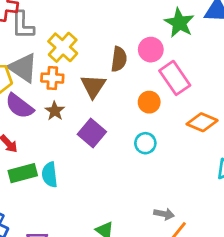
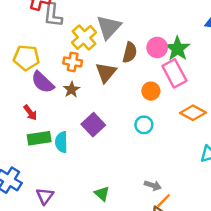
green star: (179, 23) -> (177, 49), moved
gray triangle: (23, 68) -> (109, 27), moved, turned 32
purple square: (92, 133) -> (93, 125), moved

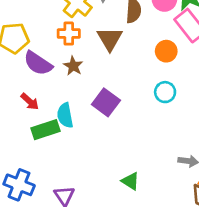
cyan semicircle: (61, 142) -> (65, 115), moved

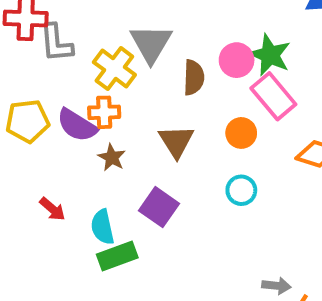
brown triangle: (110, 39) -> (176, 141), moved
purple semicircle: (38, 63) -> (77, 125), moved
green rectangle: (45, 130) -> (117, 256), moved

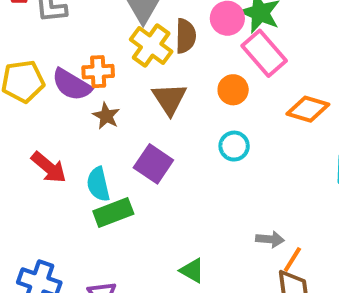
yellow cross: (114, 69) -> (151, 46), moved
red arrow: (52, 209) -> (49, 167), size x1.4

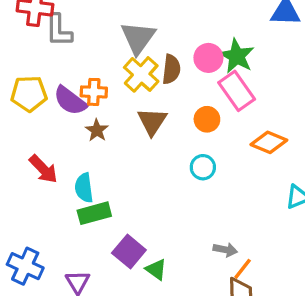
purple square: (153, 164) -> (129, 251), moved

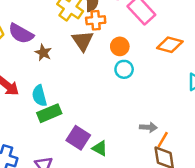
orange cross: (94, 92) -> (96, 20), moved
orange circle: (207, 119) -> (120, 46), moved

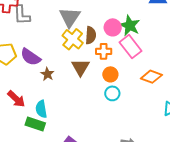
orange cross: (96, 20) -> (104, 51), moved
green rectangle: (49, 113) -> (35, 124), moved, turned 36

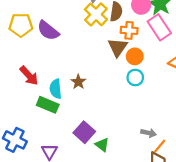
brown triangle: (80, 67) -> (118, 47), moved
brown star: (47, 74) -> (78, 82), moved

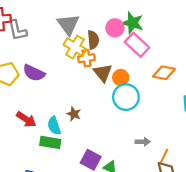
orange cross: (129, 30) -> (86, 58), moved
cyan circle: (135, 78) -> (126, 97), size x1.6
gray arrow: (149, 133) -> (143, 142), moved

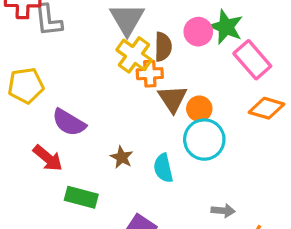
pink rectangle: (137, 45) -> (252, 60), moved
purple semicircle: (34, 73) -> (69, 123), moved
cyan semicircle: (54, 126) -> (163, 168), moved

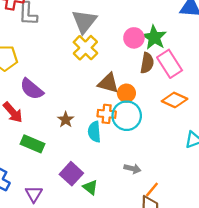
brown semicircle: (163, 47) -> (147, 63), moved
orange cross: (150, 74) -> (107, 114), moved
brown triangle: (172, 99) -> (108, 83), turned -50

